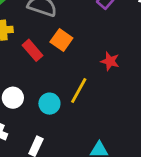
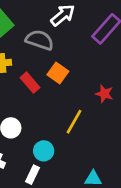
cyan circle: (49, 104) -> (44, 151), moved

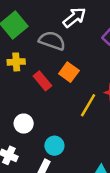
yellow line: (74, 122) -> (88, 105), moved

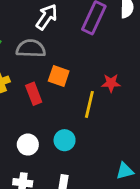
red rectangle: (42, 81) -> (34, 94), turned 36
cyan circle: (54, 146) -> (65, 140), moved

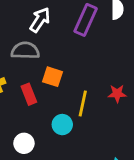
red star: (111, 83) -> (117, 94), moved
cyan circle: (65, 140) -> (62, 125), moved

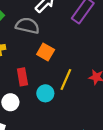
red rectangle: (29, 94) -> (22, 77), moved

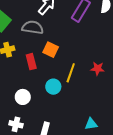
red rectangle: (22, 77) -> (31, 62), moved

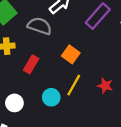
orange square: (51, 50) -> (71, 54), moved
red rectangle: (31, 62) -> (31, 64), turned 35

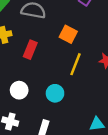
cyan circle: (51, 97) -> (55, 93), moved

